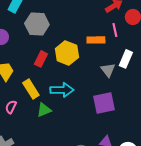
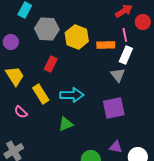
yellow hexagon: (67, 53) -> (77, 37), moved
white rectangle: (126, 59) -> (126, 55), moved
pink semicircle: (11, 107) -> (21, 112), turned -72
green triangle: (44, 110) -> (66, 124), moved

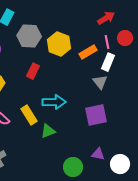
red circle: (143, 22) -> (125, 38), moved
orange rectangle: (106, 45) -> (88, 52), turned -30
yellow rectangle: (41, 94) -> (29, 115), moved

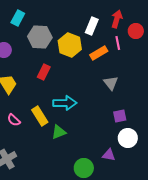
red arrow: (106, 18) -> (117, 19), turned -42
red circle: (125, 38) -> (136, 31), moved
white rectangle: (108, 62) -> (92, 26), moved
purple square: (96, 115) -> (120, 116), moved, size x0.6
white circle: (120, 164) -> (128, 138), moved

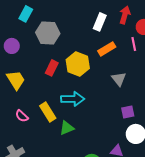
pink line: (118, 43) -> (134, 44), moved
yellow hexagon: (70, 45) -> (78, 64), moved

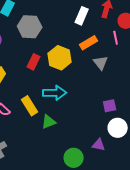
gray triangle: (119, 79) -> (101, 63), moved

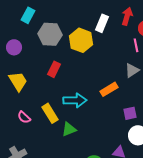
orange rectangle: (89, 43) -> (109, 89), moved
yellow hexagon: (60, 58) -> (81, 40), moved
gray triangle: (101, 63) -> (132, 70), moved, turned 35

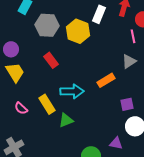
purple circle: (14, 47) -> (11, 49), moved
red rectangle: (54, 69) -> (51, 60), turned -63

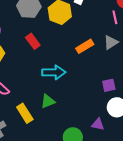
orange rectangle: (106, 80) -> (85, 46), moved
yellow rectangle: (47, 104) -> (25, 113), moved

